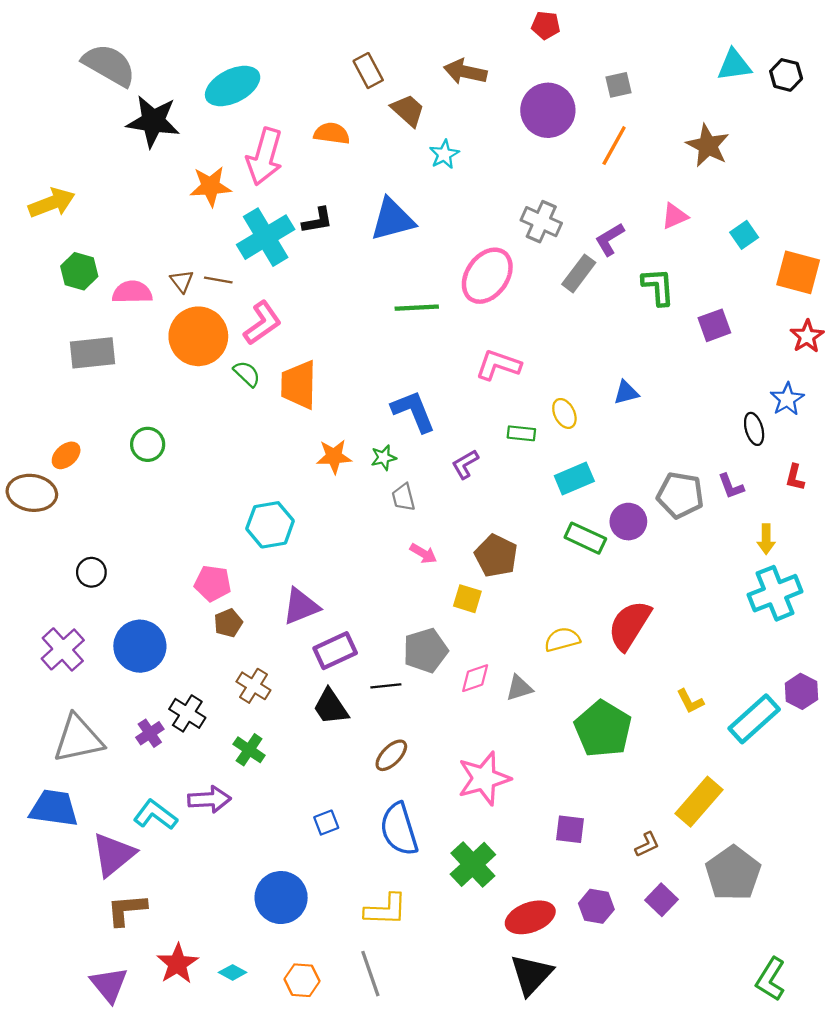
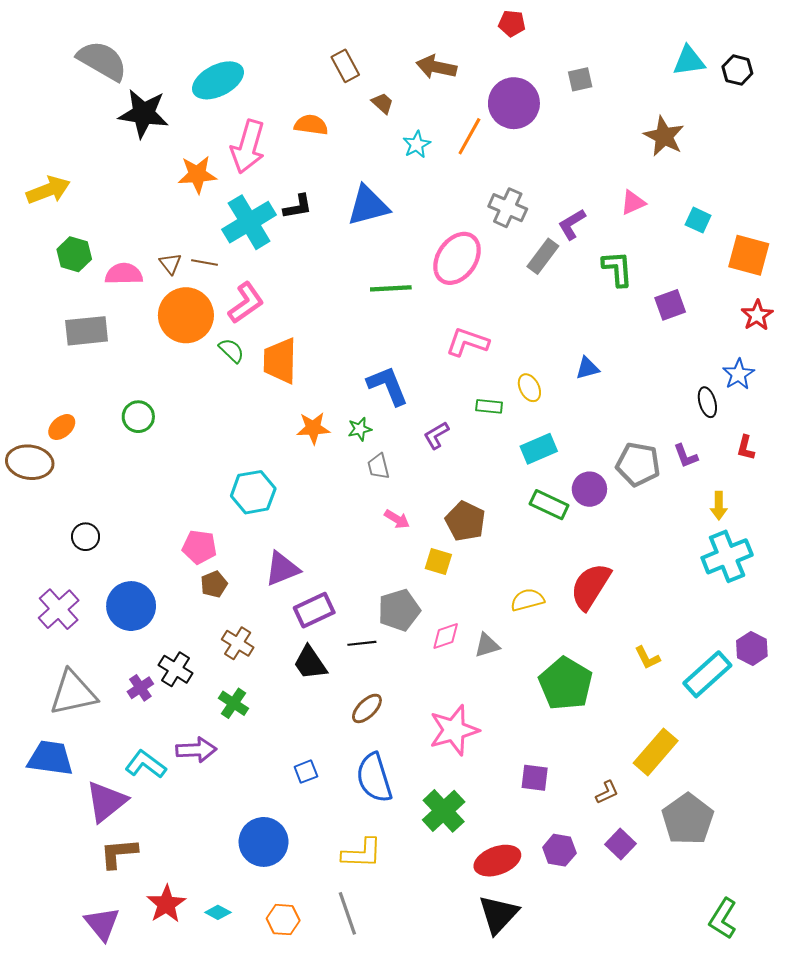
brown trapezoid: (408, 110) -> (383, 103), size x0.7
orange line: (614, 146) -> (469, 136), moved
cyan square: (744, 235) -> (698, 220), turned -30

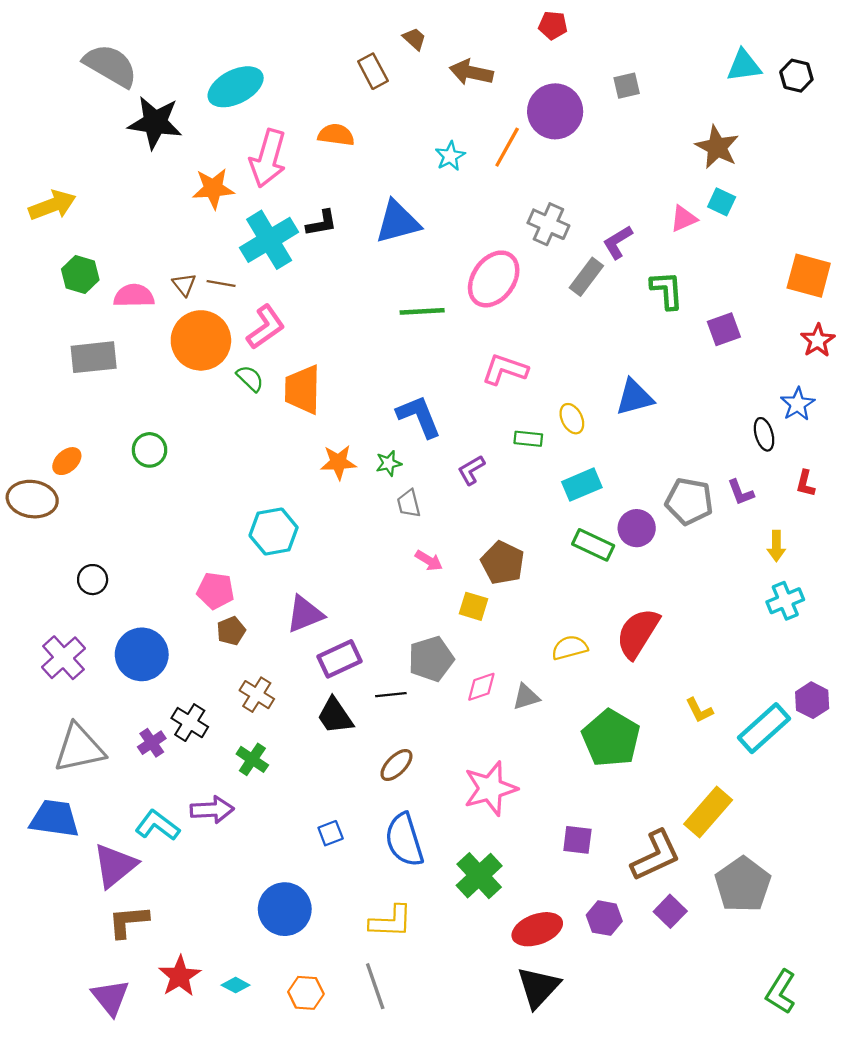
brown trapezoid: (383, 103) -> (414, 39), moved
cyan square: (698, 220) -> (722, 202), moved
blue triangle: (587, 368) -> (634, 397), size x1.5
cyan cross: (727, 556) -> (785, 601), size x0.7
brown L-shape: (607, 792) -> (656, 855), size x2.0

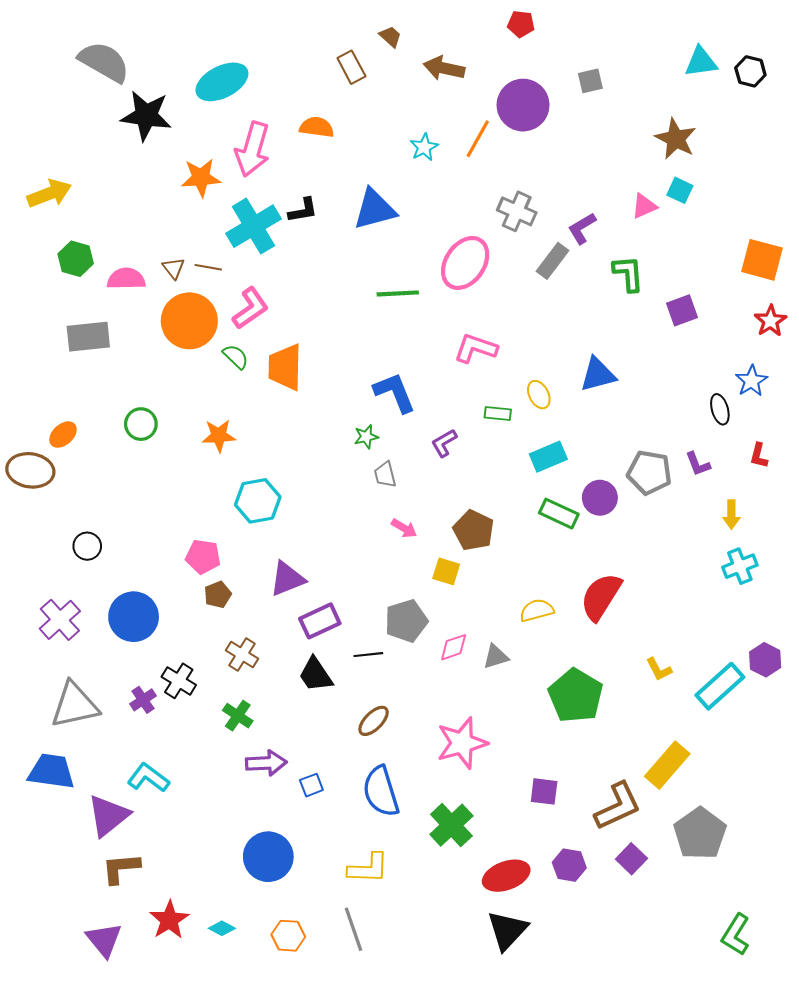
orange star: (338, 462) -> (219, 436), moved
purple arrow: (212, 810) -> (266, 763), moved

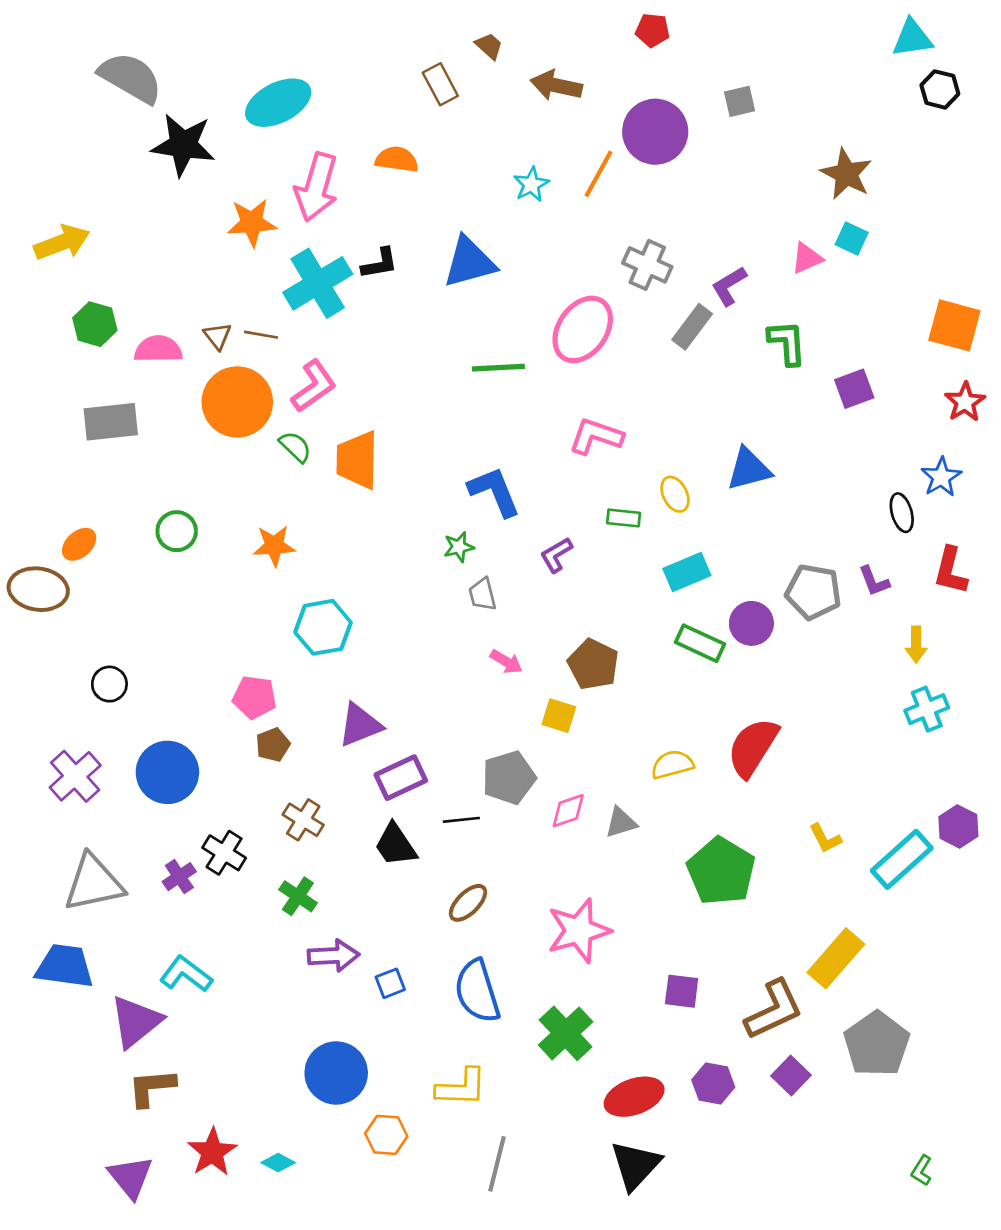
cyan triangle: (701, 62) -> (912, 38), moved
red L-shape: (759, 456) -> (950, 571), size x1.5
gray line: (354, 929) -> (497, 1164), moved, turned 33
green L-shape: (736, 935) -> (921, 1171), size x0.6
orange hexagon: (288, 936) -> (386, 1135), moved

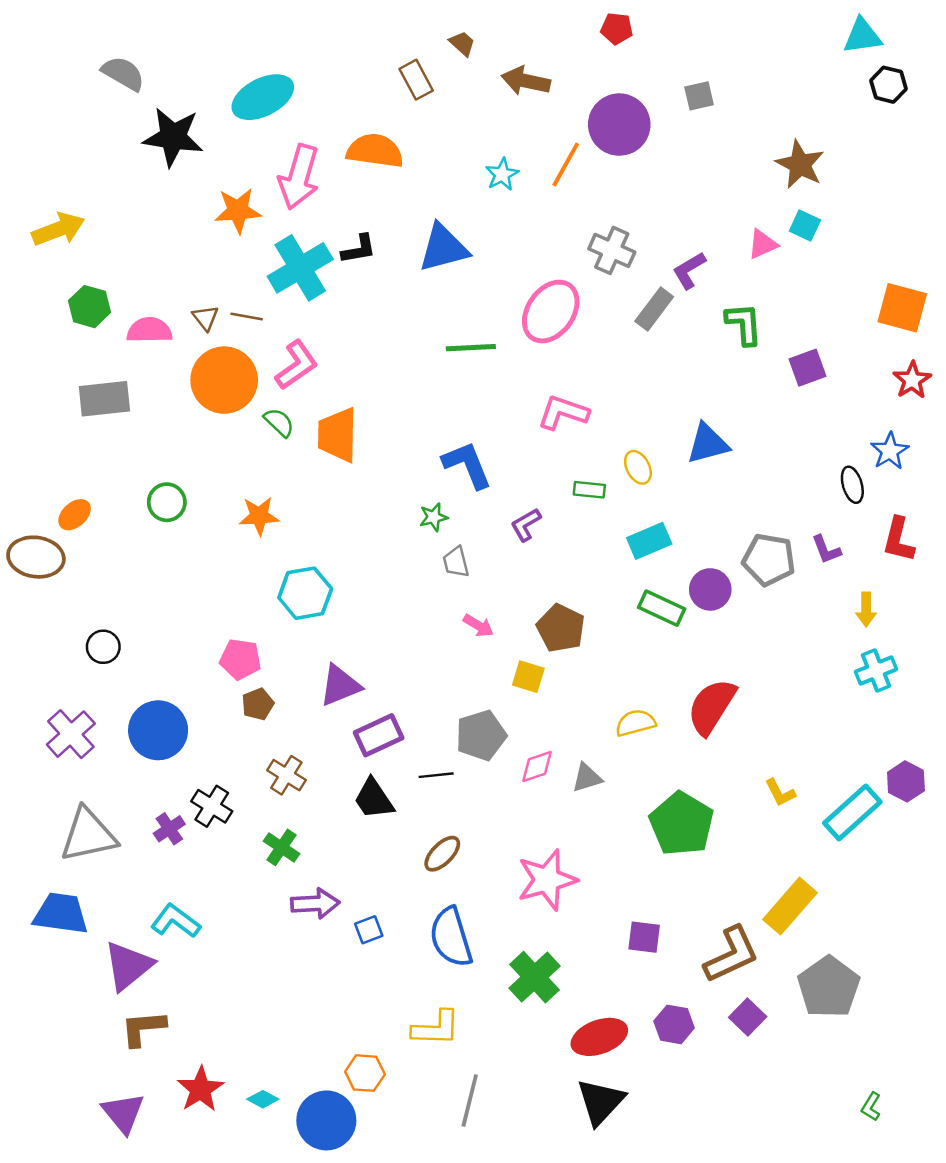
gray semicircle: (131, 78) -> (123, 73), size x0.7
orange semicircle: (397, 159) -> (375, 151), size x1.4
blue circle: (336, 1073) -> (326, 1120), moved

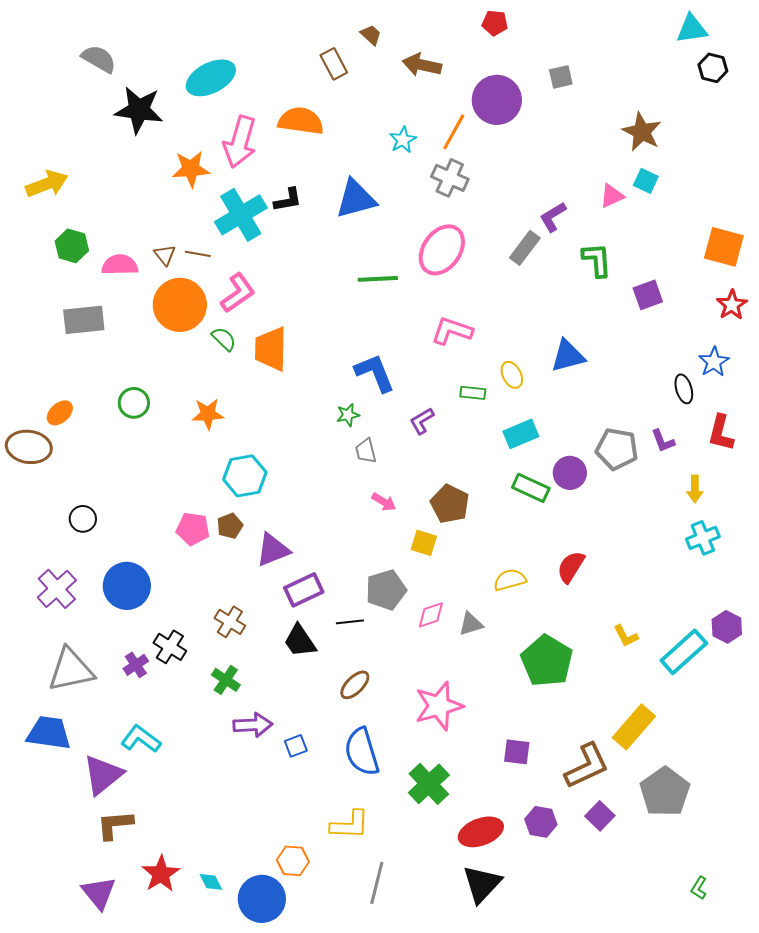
gray cross: (612, 250) -> (450, 178), moved
brown pentagon: (258, 704) -> (230, 526), moved
red semicircle: (711, 707) -> (571, 567), size x0.7
cyan diamond: (263, 1099) -> (211, 882), turned 35

